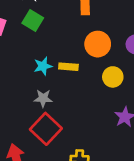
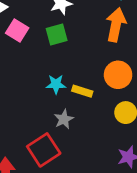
green square: (33, 20) -> (57, 34), turned 30
gray star: (43, 98) -> (64, 119), moved, turned 30

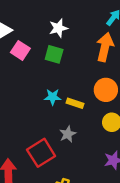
green square: (57, 34) -> (54, 54), turned 30
gray star: (64, 119) -> (68, 134), moved

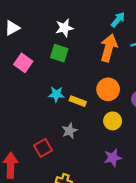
pink square: (20, 50) -> (23, 63), moved
red square: (41, 153) -> (43, 148), size x0.7

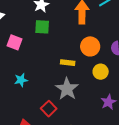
cyan star: (56, 94) -> (21, 80), moved
gray star: (70, 131) -> (67, 89), size x1.6

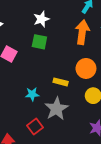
cyan star: (21, 80) -> (32, 94), moved

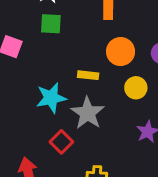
cyan star: (32, 94) -> (51, 98), size x1.5

